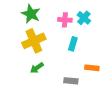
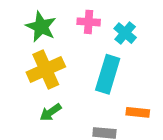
pink cross: (65, 20) -> (89, 22), moved
cyan rectangle: (73, 44) -> (108, 74), size x1.6

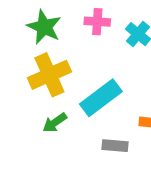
cyan rectangle: (108, 74) -> (101, 98), moved, turned 36

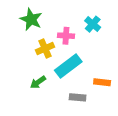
pink cross: (97, 22) -> (66, 36), moved
yellow cross: (49, 75) -> (45, 48), moved, size x0.7

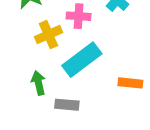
green arrow: (38, 82) -> (38, 83), turned 112
gray rectangle: (78, 97) -> (67, 105), moved

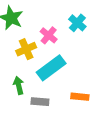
pink cross: (79, 16) -> (49, 35), turned 35
orange rectangle: (130, 83) -> (80, 97), moved

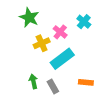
green arrow: (19, 85) -> (33, 81), moved
gray rectangle: (40, 102) -> (53, 87), turned 56

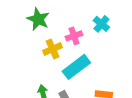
pink cross: (60, 32) -> (74, 36), turned 32

